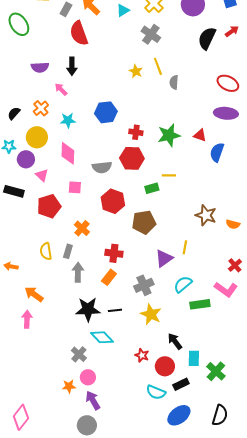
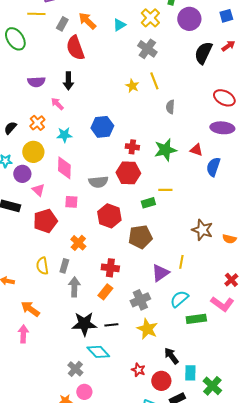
gray semicircle: (174, 82) -> (170, 107), moved

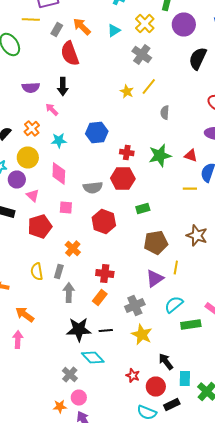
yellow line: (154, 81) -> (149, 86), turned 60
yellow line: (165, 190) -> (190, 188), moved
brown pentagon: (140, 237) -> (156, 242), moved

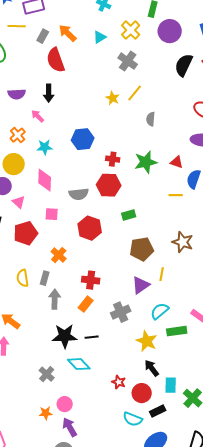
yellow star: (142, 334) -> (147, 341), moved
gray cross: (70, 374) -> (47, 374), moved

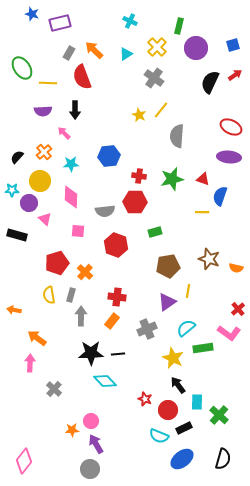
yellow line: (17, 26) -> (48, 83), moved
gray semicircle: (151, 119) -> (177, 136), size x1.6
red pentagon: (26, 233) -> (57, 263), moved
gray cross: (47, 374) -> (54, 389), moved

